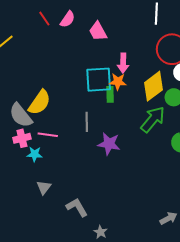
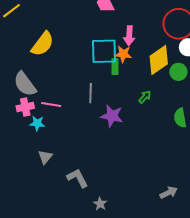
yellow semicircle: (40, 102) -> (43, 44), moved
green arrow: (153, 119) -> (145, 97), moved, size x0.5

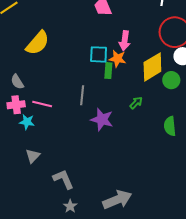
cyan square: (104, 51) -> (99, 54), size x0.7
gray semicircle: (25, 84) -> (17, 82), size x0.6
gray arrow: (169, 193) -> (117, 200), moved, size x1.6
gray star: (100, 204) -> (70, 206), moved

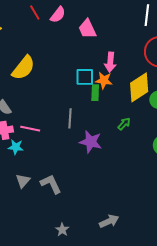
gray L-shape: (63, 179) -> (51, 184), moved
gray arrow: (117, 200) -> (109, 221), size x0.7

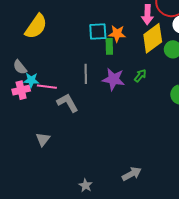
pink arrow: (110, 62) -> (147, 15), moved
purple star: (91, 142) -> (113, 79), moved
cyan star: (16, 147) -> (31, 80), moved
gray L-shape: (51, 184) -> (68, 103), moved

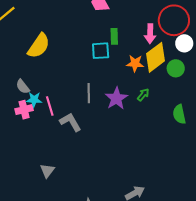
orange star: (117, 34) -> (135, 63), moved
green rectangle: (109, 46) -> (114, 36), moved
purple star: (113, 79) -> (116, 98), turned 30
pink line: (47, 87) -> (50, 106), turned 66
gray triangle: (43, 139) -> (47, 171), moved

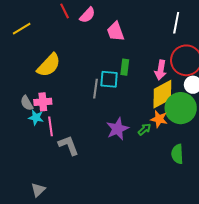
orange star: (135, 63) -> (159, 119), moved
green circle: (176, 68) -> (181, 108), size x1.8
gray line: (89, 93) -> (96, 89), moved
pink cross: (24, 110) -> (43, 102), moved

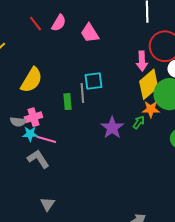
green rectangle: (125, 67) -> (67, 102), moved
gray semicircle: (27, 103) -> (18, 122), turned -42
pink line: (51, 126) -> (46, 139), turned -54
gray L-shape: (69, 145) -> (38, 159), moved

